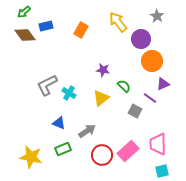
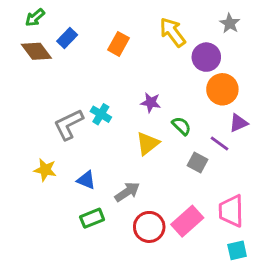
blue rectangle: (46, 26) -> (67, 38), turned -32
cyan cross: (69, 93) -> (101, 114), moved
yellow star: (31, 157) -> (45, 170), moved, size x0.7

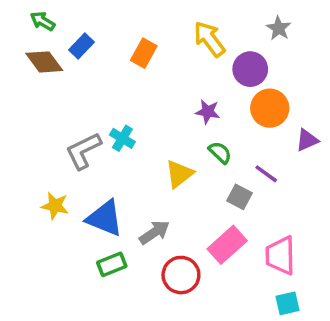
green arrow: (35, 18) -> (42, 21), turned 72
purple star: (151, 102) -> (208, 112), moved
purple triangle: (239, 123) -> (307, 140), moved
blue triangle: (86, 180) -> (105, 218), size x1.6
pink rectangle: (187, 221) -> (227, 245), moved

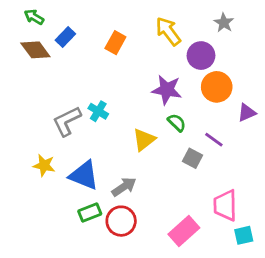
purple star: (208, 112) -> (167, 90), size x1.5
pink rectangle: (227, 245) -> (184, 231), moved
red circle: (181, 275) -> (121, 221), moved
cyan square: (288, 303) -> (244, 235), moved

